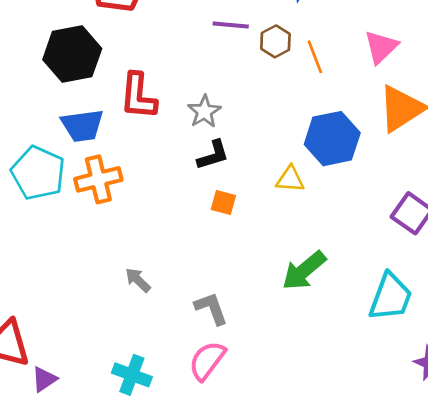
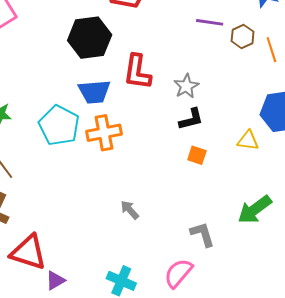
gray L-shape: (211, 308) -> (203, 234), moved

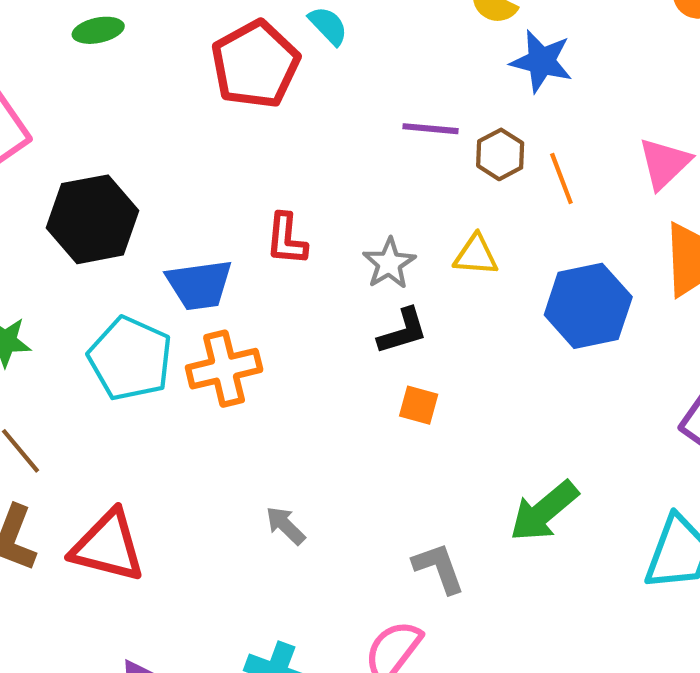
black hexagon: (90, 38) -> (93, 219), moved
red L-shape: (137, 72) -> (286, 239), size x0.7
yellow triangle: (248, 140) -> (476, 255), moved
red triangle: (28, 252) -> (108, 546), moved

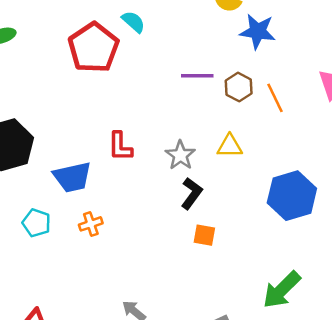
blue hexagon: (588, 306) -> (292, 196), moved
black L-shape: (403, 331) -> (192, 193), turned -32
cyan pentagon: (130, 359) -> (36, 223), size x0.6
orange cross: (224, 369) -> (91, 224), size x0.6

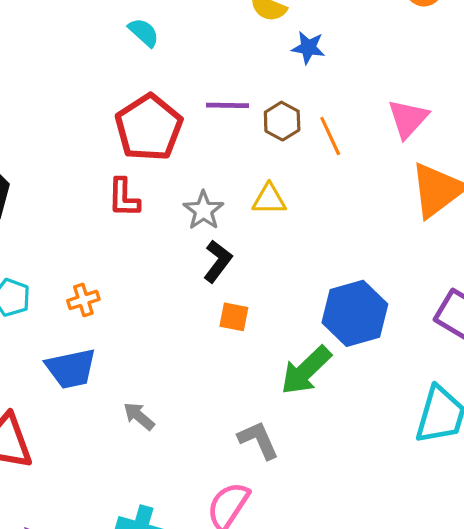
blue star: (258, 31) -> (308, 48), size x0.7
red pentagon: (93, 48) -> (149, 128), moved
blue trapezoid: (72, 177) -> (71, 369), moved
blue hexagon: (292, 196) -> (355, 313), moved
green arrow: (282, 290) -> (306, 370), moved

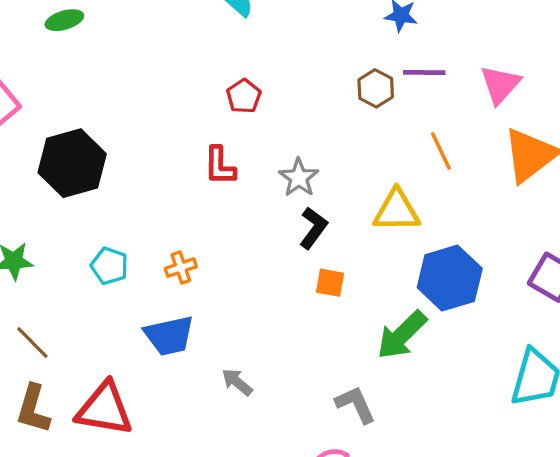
purple line: (227, 105) -> (424, 72), moved
red pentagon: (149, 128) -> (244, 96), size x0.5
orange line: (330, 136) -> (441, 151), moved
yellow triangle: (269, 199) -> (396, 211), moved, size x1.4

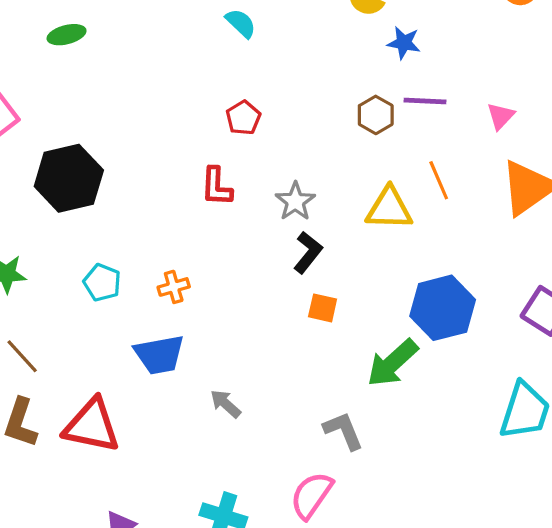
pink triangle: (500, 85) -> (501, 116), size x0.7
yellow triangle: (396, 211) -> (389, 208), moved

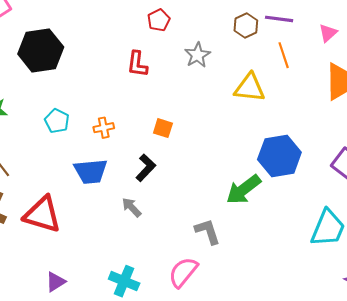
orange line: (439, 180) -> (284, 55), moved
gray star: (295, 201) -> (197, 55), moved
black L-shape: (308, 252) -> (146, 168), moved
orange square: (323, 308) -> (163, 128), moved

